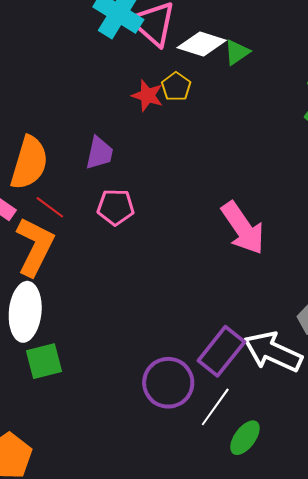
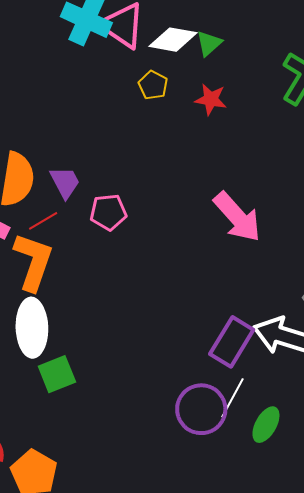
red star: (147, 96) -> (211, 99), moved
purple trapezoid: (99, 153) -> (65, 182), moved, turned -33
red line: (50, 207) -> (43, 221), turned -60
purple circle: (168, 383) -> (201, 409), moved

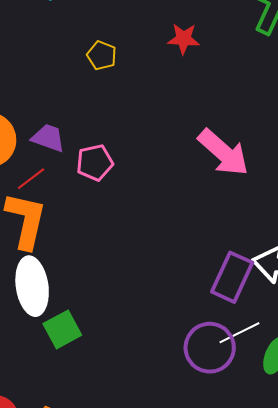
yellow pentagon: (153, 85) -> (102, 56), moved
purple trapezoid: (65, 182) -> (48, 138), turned -36
white line: (232, 398) -> (239, 333), turned 42

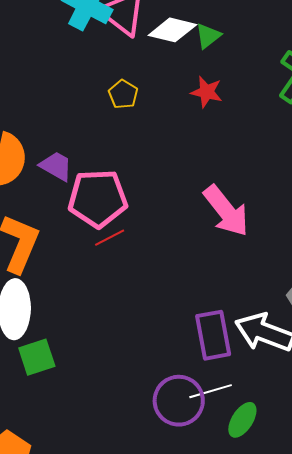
pink pentagon: (95, 163) -> (98, 199), size x1.6
red line: (31, 179) -> (110, 238), moved
purple rectangle: (232, 277) -> (213, 335), turned -45

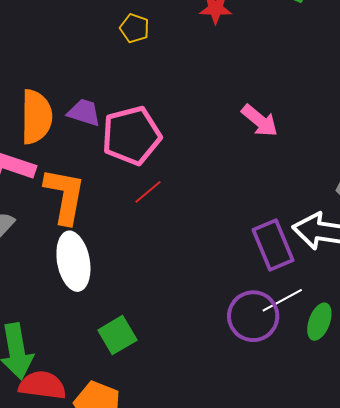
pink arrow: (226, 211) -> (260, 121), size x0.7
red line: (110, 238) -> (148, 192), moved
green square: (37, 357) -> (117, 335), moved

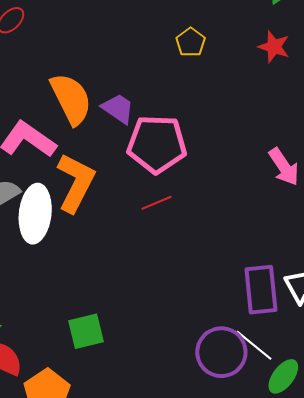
orange semicircle: (36, 117) -> (71, 99), turned -44
white ellipse: (73, 261) -> (35, 214), moved
white line: (282, 300) -> (254, 345), turned 51

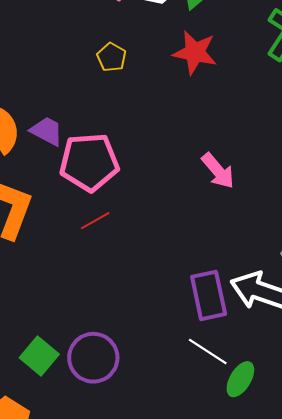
red star: (274, 47) -> (195, 52), size x1.4
green square: (86, 331) -> (39, 356), turned -30
purple circle: (221, 352) -> (93, 358), moved

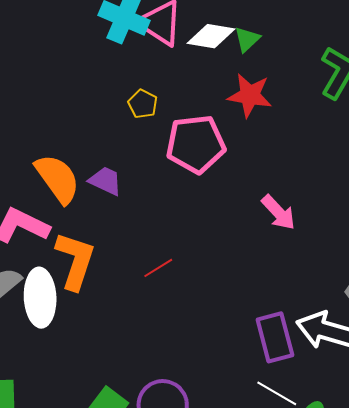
yellow pentagon: (112, 57) -> (143, 104), moved
pink pentagon: (89, 162) -> (196, 144), moved

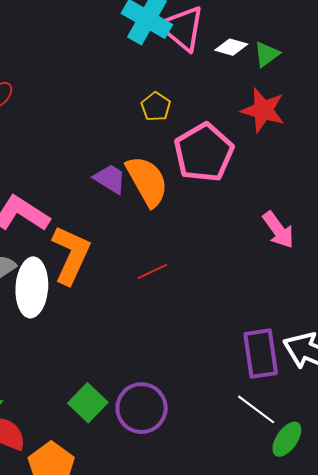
white diamond: (211, 36) -> (231, 47), size x0.7
pink pentagon: (196, 144) -> (204, 153), turned -30
orange semicircle: (57, 179) -> (147, 181), moved

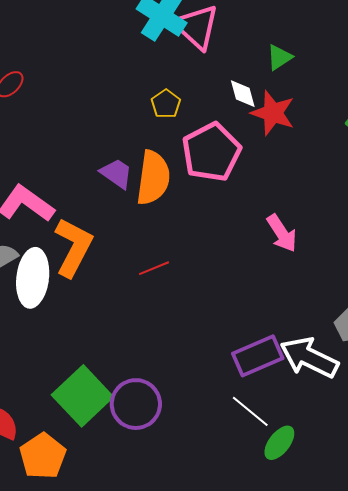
white diamond: (231, 47) -> (243, 94), moved, turned 56
orange semicircle: (147, 181) -> (153, 178), turned 34
purple rectangle: (261, 354) -> (258, 356), turned 72
green square: (88, 403) -> (82, 396), size x1.5

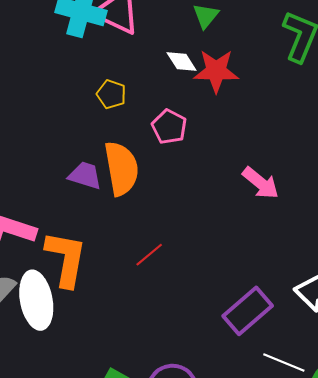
pink pentagon: (211, 152) -> (169, 127), size x0.6
purple rectangle: (258, 356) -> (248, 311), moved

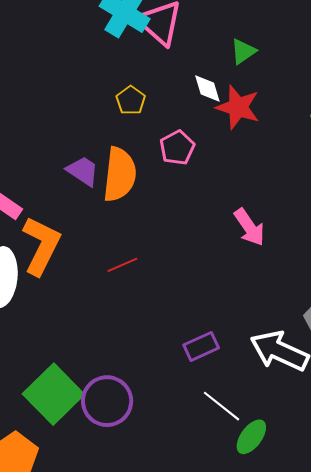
purple rectangle: (248, 311) -> (201, 346), size x0.7

